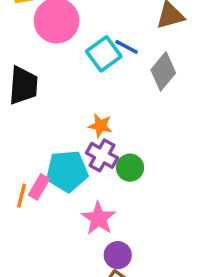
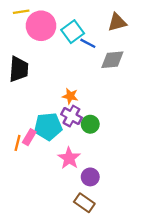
cyan square: (104, 54) -> (73, 32), moved
gray diamond: (163, 71) -> (112, 60), turned 45
purple circle: (118, 255) -> (90, 177), moved

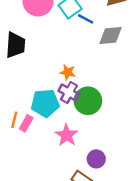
green circle: (90, 124) -> (88, 101), size x1.5
pink rectangle: (29, 137) -> (26, 123), moved
purple circle: (90, 177) -> (96, 159), moved

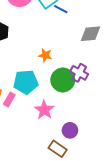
gray diamond: (110, 35) -> (91, 34), moved
purple cross: (69, 92) -> (79, 73), moved

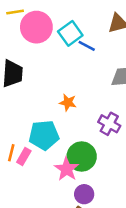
green circle: (63, 80) -> (82, 157), moved
purple circle: (70, 130) -> (84, 194), moved

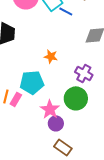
green circle: (82, 157) -> (76, 98), moved
purple circle: (84, 194) -> (56, 123), moved

